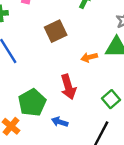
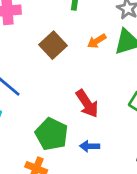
orange arrow: (89, 57) -> (97, 41), moved

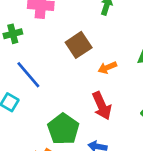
orange arrow: (97, 41) -> (107, 68), moved

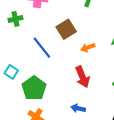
blue line: (28, 75) -> (42, 48), moved
green pentagon: (63, 129) -> (34, 88), moved

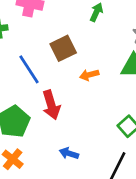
red arrow: (82, 77) -> (51, 105), moved

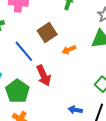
blue arrow: (69, 153) -> (75, 110), moved

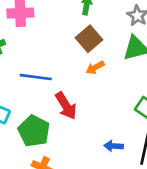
brown square: (47, 33) -> (89, 39), moved
blue line: (24, 51) -> (36, 77), turned -35

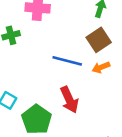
blue line: (36, 77) -> (67, 61), moved

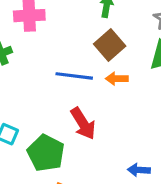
orange arrow: (101, 67) -> (117, 79), turned 30

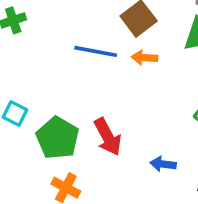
red arrow: (83, 123) -> (108, 137), moved

